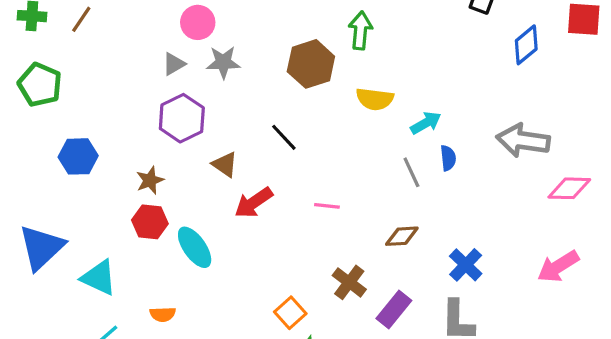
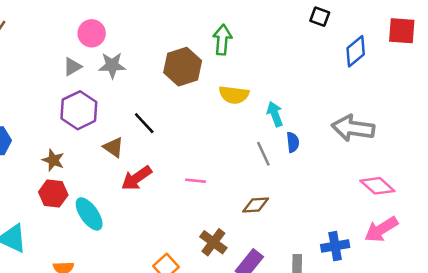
cyan arrow: (426, 123) -> (275, 114), turned -80
black line: (284, 137) -> (144, 123), moved
brown star: (150, 180) -> (53, 160), turned -30
pink diamond: (569, 188) -> (377, 186), moved, turned 40
blue cross: (466, 265) -> (335, 246), moved, turned 36

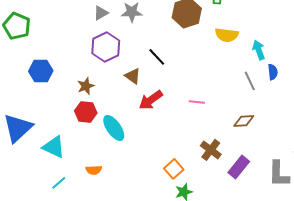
brown star: (53, 160) -> (86, 86), turned 30

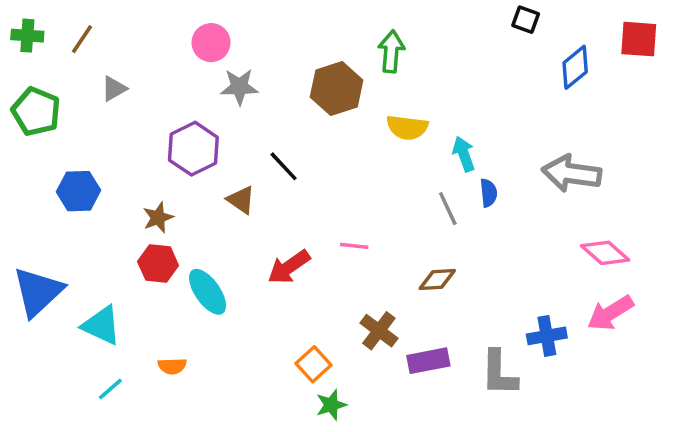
gray triangle: (101, 13) -> (114, 89), moved
red arrow: (151, 100) -> (289, 267), moved
purple rectangle: (239, 167) -> (428, 361), turned 40

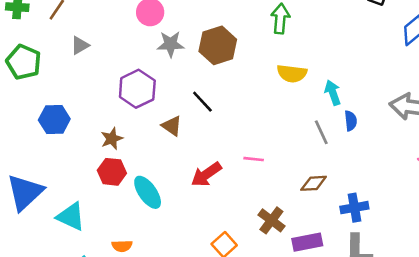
brown hexagon: (337, 89) -> (218, 45), moved
blue cross: (547, 336) -> (354, 208), moved

